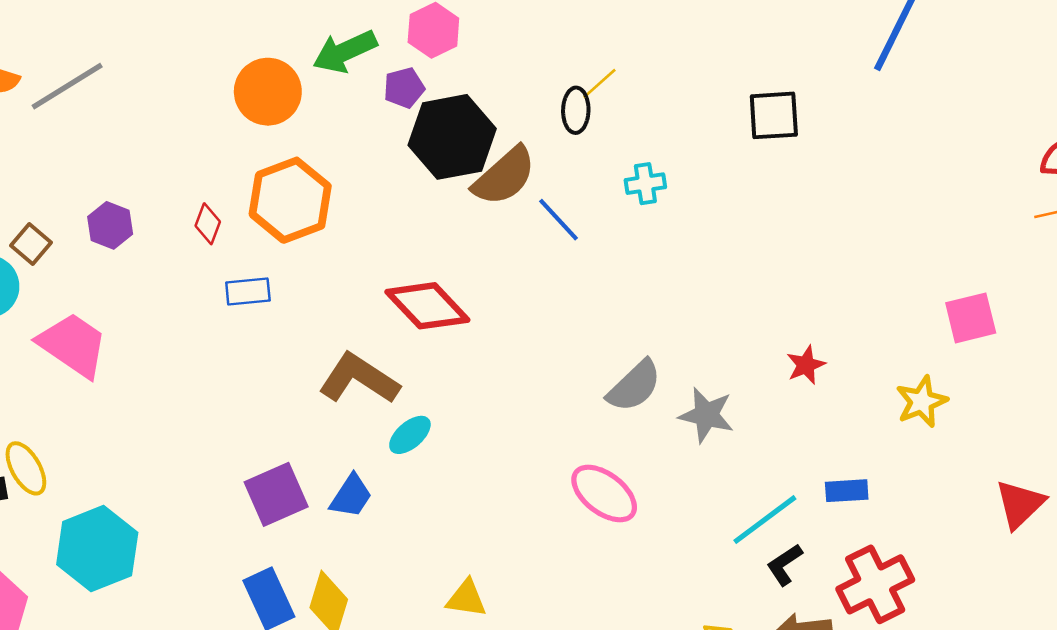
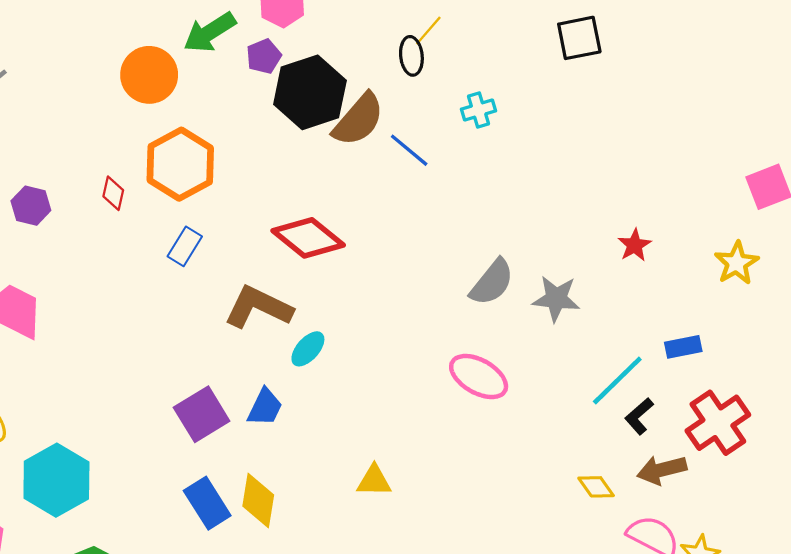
blue rectangle: (248, 291) -> (185, 246), moved, turned -45

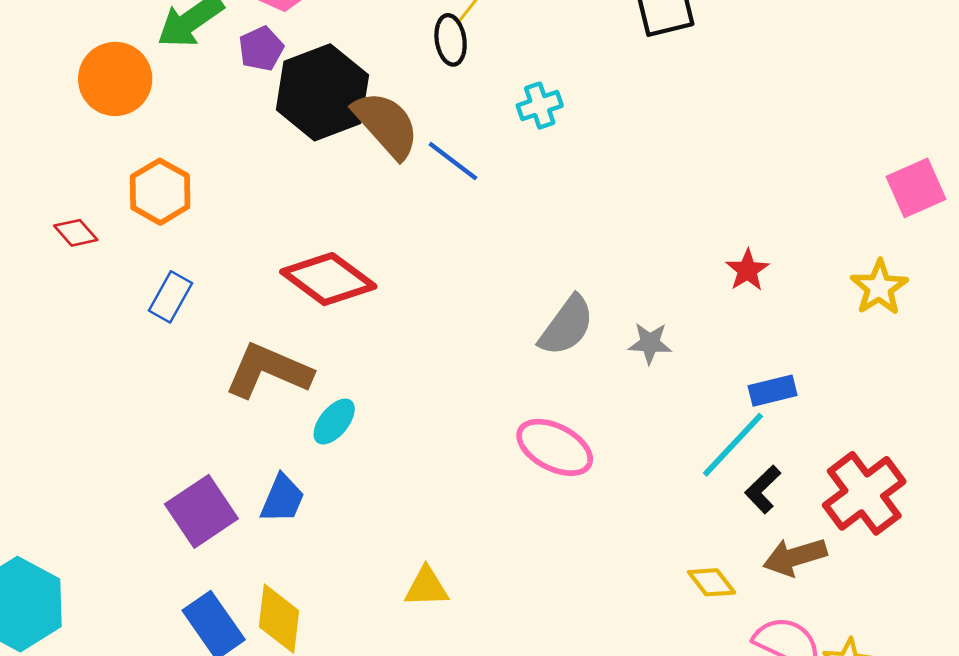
brown semicircle: (358, 120) -> (386, 125), turned -80
orange hexagon: (180, 164) -> (160, 192), size x0.7
red diamond: (113, 193) -> (76, 233), turned -52
gray star: (556, 299) -> (650, 343), size x0.7
blue rectangle: (683, 347) -> (773, 391), moved

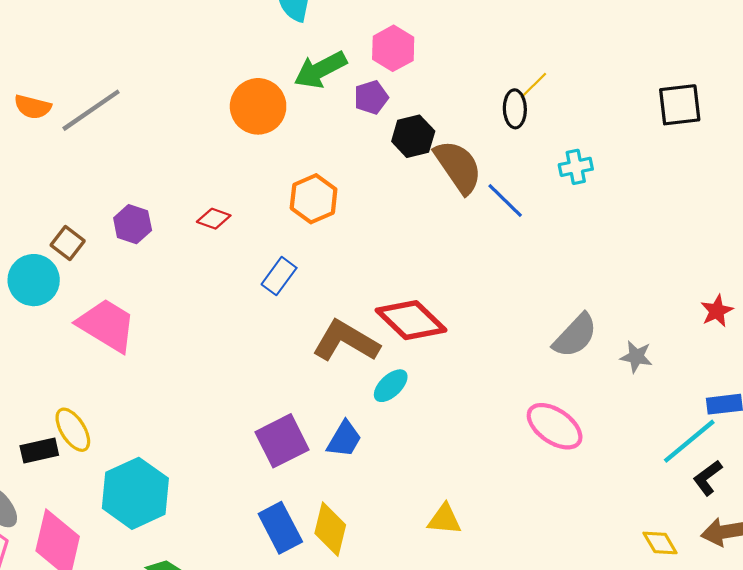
black hexagon: (322, 92) -> (413, 136), size x0.6
orange hexagon: (160, 192) -> (314, 199), moved
red diamond: (76, 233) -> (214, 219), turned -36
red diamond: (328, 279) -> (411, 320), moved

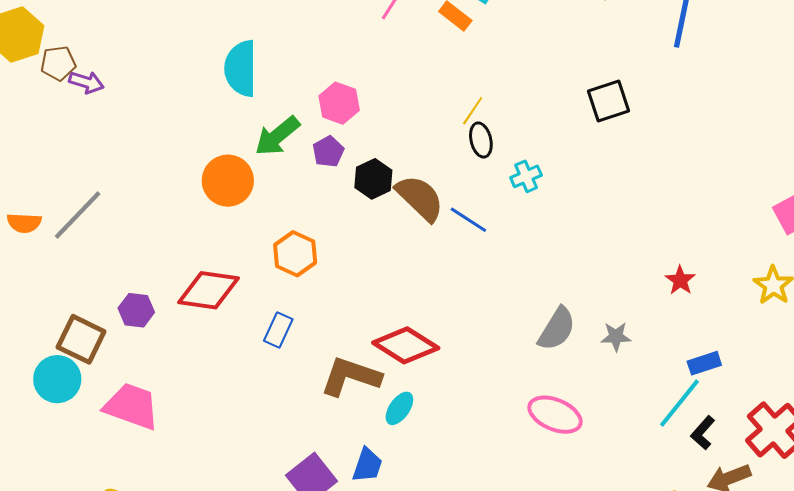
black ellipse: (515, 109) -> (481, 140), moved
red diamond: (214, 219) -> (209, 290), size x2.0
brown square: (68, 243) -> (81, 339), size x1.6

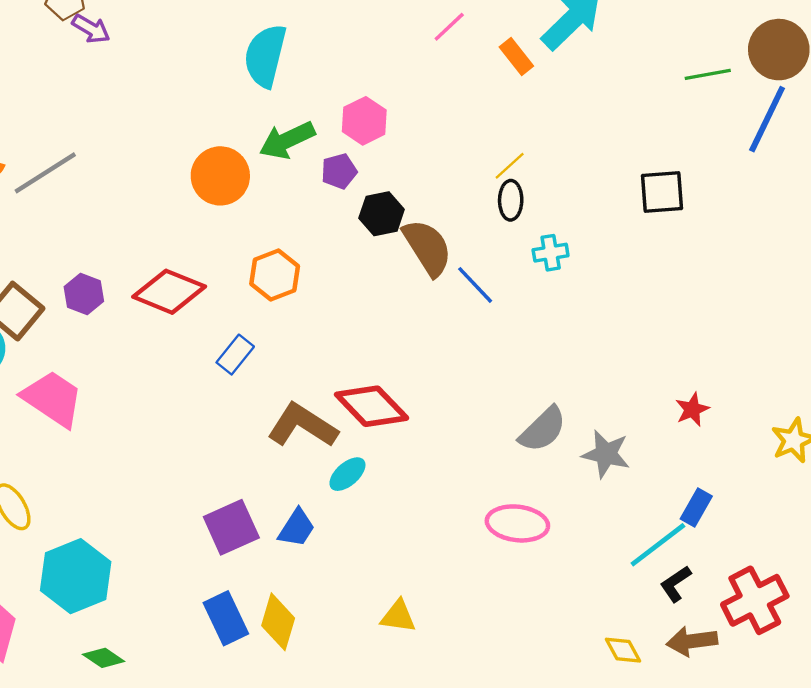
gray star: (616, 337) -> (606, 454), size x1.4
blue rectangle: (704, 363) -> (696, 507), turned -56
pink ellipse: (555, 415) -> (517, 523), turned -30

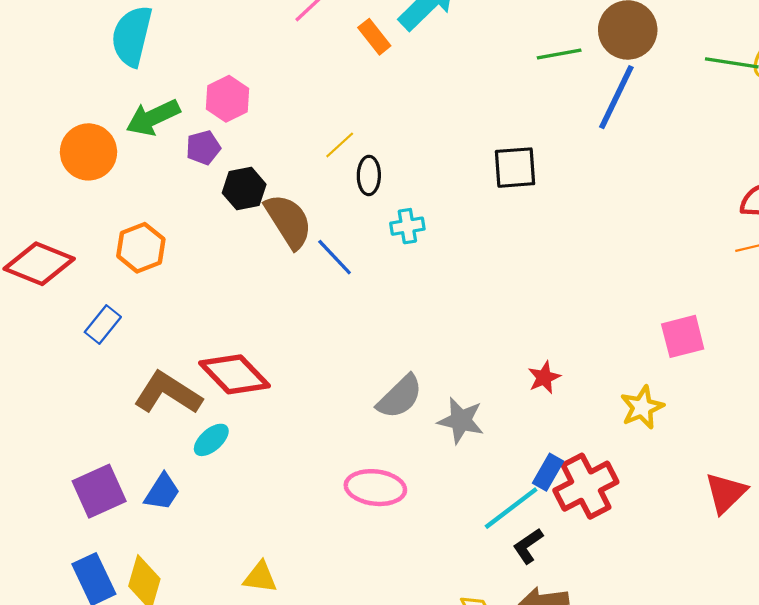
yellow line: (510, 166) -> (340, 145), moved
red cross: (755, 600) -> (586, 486), moved

